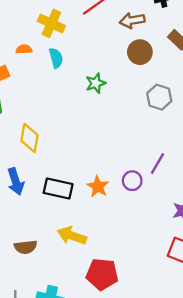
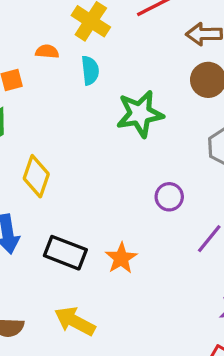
green star: (96, 83) -> (140, 114), size x1.6
purple circle: (132, 181) -> (169, 197), moved

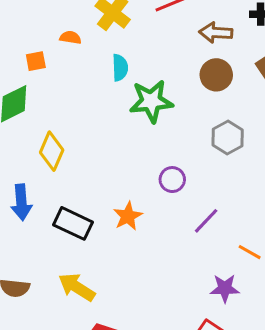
cyan semicircle: (90, 70) -> (120, 68), moved
orange star: (121, 258) -> (128, 216), moved

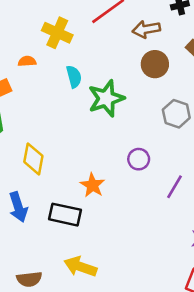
orange star: (128, 216) -> (92, 185), moved

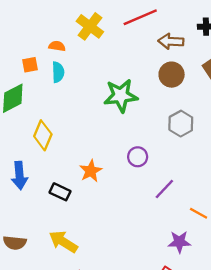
cyan semicircle: (74, 77) -> (58, 72), moved
black rectangle: (65, 215) -> (60, 192), size x0.7

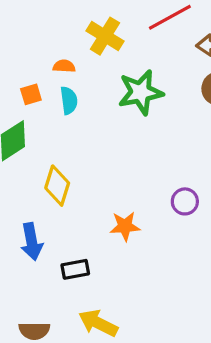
green star: (121, 96) -> (141, 92), moved
orange star: (91, 171) -> (125, 226), turned 30
black rectangle: (60, 192) -> (75, 269), moved, turned -30

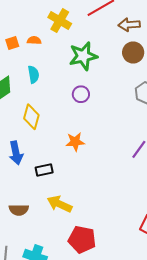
orange square: (31, 94) -> (12, 43), moved
cyan semicircle: (69, 100) -> (33, 75), moved
purple circle: (185, 201) -> (81, 94), moved

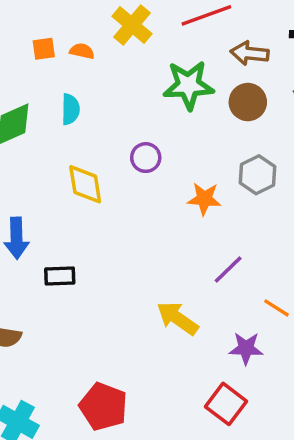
green star: (83, 56) -> (188, 85), moved
yellow diamond: (31, 117) -> (85, 184), moved, turned -35
orange star: (75, 142) -> (204, 199), moved
yellow arrow: (60, 204) -> (178, 318), moved

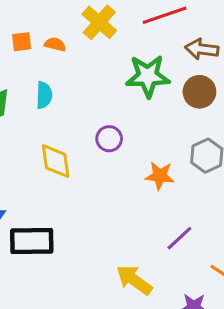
black rectangle: (60, 276) -> (32, 241), size x1.6

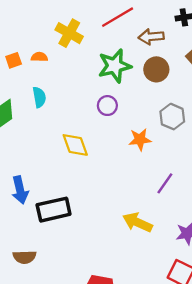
purple circle: (109, 139) -> (107, 106), moved
yellow diamond: (56, 161) -> (75, 145), moved

